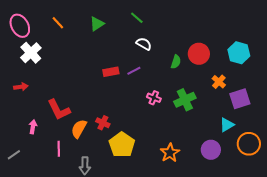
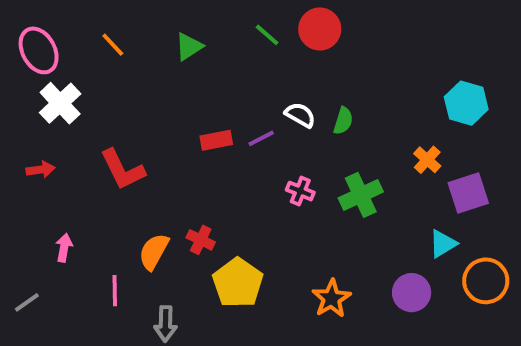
white semicircle: (144, 44) -> (300, 115), moved
red circle: (199, 54) -> (320, 29), moved
red L-shape: (59, 110) -> (123, 170), moved

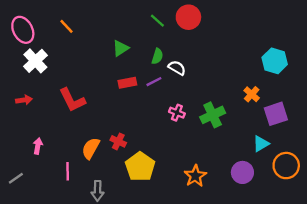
green triangle: (189, 47) -> (121, 48), moved
green semicircle: (343, 121) -> (157, 56), moved

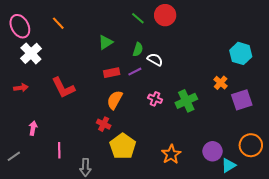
cyan triangle: (261, 144) -> (229, 165), moved
orange semicircle: (91, 148) -> (115, 100), moved

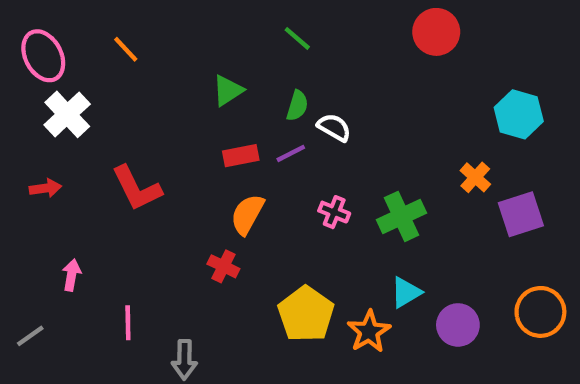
red circle: (165, 15) -> (436, 32), moved
yellow pentagon: (123, 146) -> (306, 314), moved
cyan triangle: (229, 165) -> (406, 292), moved

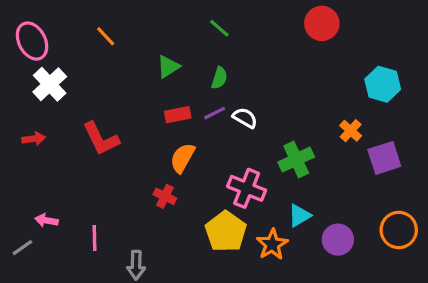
orange line: (126, 49) -> (106, 36), moved
white semicircle: (334, 127) -> (245, 118), moved
pink cross: (334, 212) -> (247, 188), moved, size x1.6
pink arrow: (71, 275) -> (46, 220), moved, turned -90

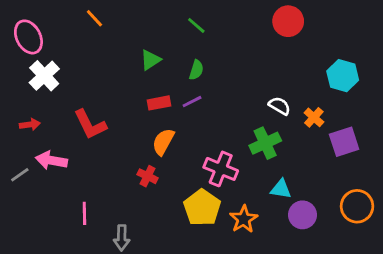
orange line: (106, 36) -> (94, 18), moved
white semicircle: (245, 118) -> (280, 106), moved
cyan triangle: (299, 216) -> (281, 189), moved, turned 40
pink arrow: (46, 220) -> (51, 160), moved, size x1.5
gray line: (22, 248) -> (20, 175), moved

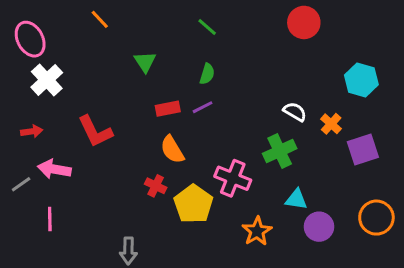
green triangle: (150, 60) -> (145, 62), moved, turned -30
orange semicircle: (163, 142) -> (172, 150), turned -60
yellow pentagon: (202, 208) -> (193, 204), moved
pink line: (84, 213) -> (50, 219), moved

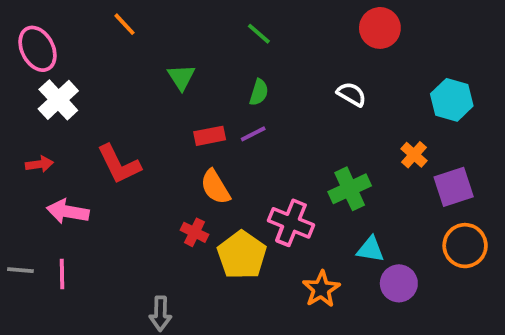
white semicircle: (295, 112) -> (352, 94), moved
gray line: (21, 184) -> (20, 270), moved, turned 40
orange circle: (376, 218) -> (465, 246), moved

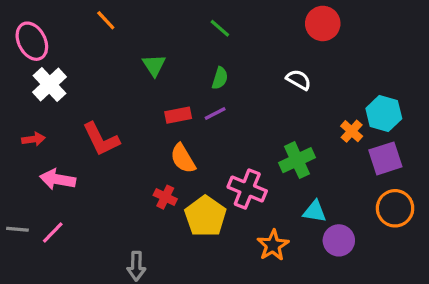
cyan hexagon: (452, 100) -> (384, 113), moved
pink line: (62, 274) -> (53, 232), turned 45

